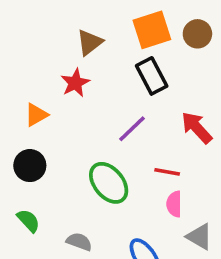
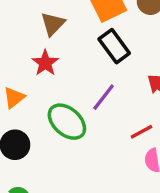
red line: (167, 172) -> (142, 132), turned -30
green ellipse: (109, 183) -> (67, 122), moved

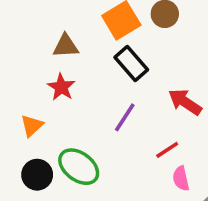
brown triangle: (53, 24) -> (66, 46), turned 48
green ellipse: (67, 122) -> (79, 167), moved

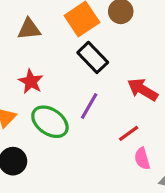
brown triangle: (66, 46) -> (29, 29), moved
green ellipse: (79, 167) -> (50, 122), moved

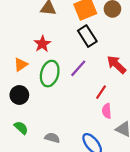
green ellipse: (50, 122) -> (50, 74), turned 60
red line: (129, 133) -> (101, 92), turned -32

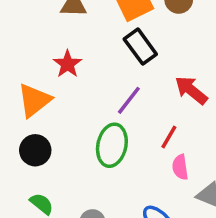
orange triangle: (21, 65) -> (34, 100), size x1.5
green ellipse: (50, 74) -> (112, 145), moved

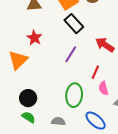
green ellipse: (112, 145) -> (74, 95), moved
black circle: (35, 150) -> (28, 98), moved

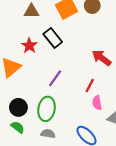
black rectangle: (74, 24) -> (53, 38), moved
purple line: (71, 54) -> (55, 78), moved
green ellipse: (74, 95) -> (47, 109), moved

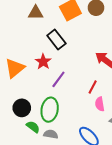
red star: (29, 46) -> (43, 62), moved
green semicircle: (18, 127) -> (33, 127), moved

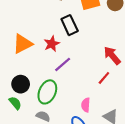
red line: (93, 87) -> (104, 78), moved
pink semicircle: (100, 104) -> (86, 105), moved
green semicircle: (33, 127) -> (15, 103), moved

